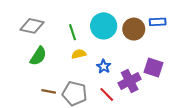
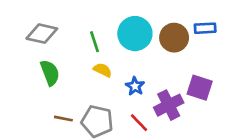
yellow semicircle: (79, 54) -> (103, 70), turned 40
green semicircle: (38, 56) -> (50, 73), turned -54

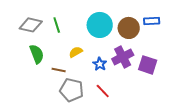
green line: (94, 42) -> (57, 25), moved
yellow semicircle: (103, 70) -> (76, 52), turned -56
purple cross: (169, 105) -> (123, 57), moved
brown line: (63, 119) -> (59, 70), moved

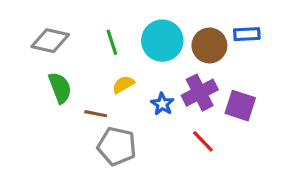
green line: (57, 25) -> (112, 42), moved
red line: (103, 91) -> (203, 141), moved

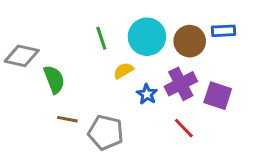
gray diamond: (50, 41) -> (22, 56), moved
yellow semicircle: (123, 84) -> (123, 71), moved
brown line: (96, 114) -> (67, 119), moved

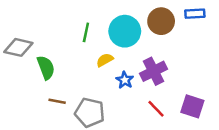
blue rectangle: (224, 31) -> (195, 14), moved
green line: (101, 38) -> (86, 32), turned 30
brown circle: (190, 41) -> (161, 21), moved
purple square: (218, 96) -> (192, 106), moved

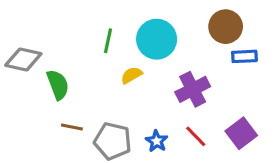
blue rectangle: (195, 14) -> (244, 56), moved
brown circle: (161, 21) -> (226, 27), moved
blue star: (125, 80) -> (157, 141), moved
purple square: (192, 106) -> (241, 133), turned 35

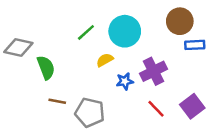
green line: (108, 41) -> (86, 32), turned 36
blue star: (157, 141) -> (125, 81), moved, turned 30

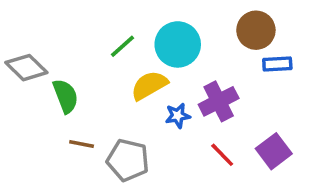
gray diamond: (18, 47) -> (26, 68), turned 32
yellow semicircle: (105, 60) -> (149, 85), size x1.5

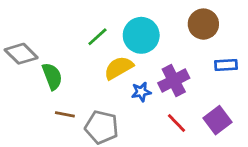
blue rectangle: (277, 64) -> (226, 65), moved

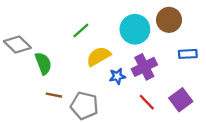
cyan circle: (141, 35) -> (135, 29), moved

